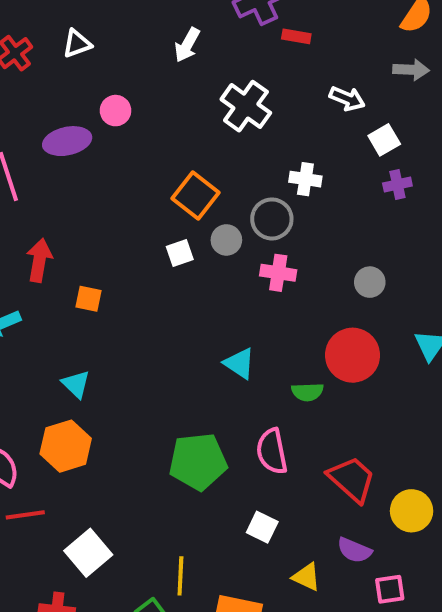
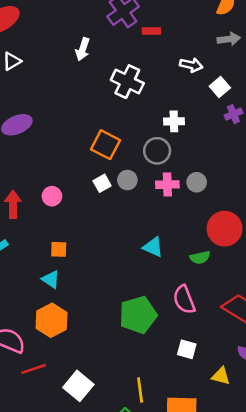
pink circle: (115, 111) -> (52, 196), moved
gray circle: (226, 240) -> (127, 180), moved
gray circle: (370, 282) -> (197, 182), moved
orange square: (88, 299) -> (59, 249), moved

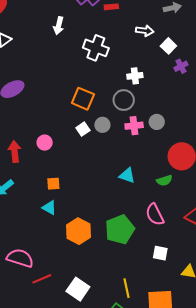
orange hexagon: (51, 320) -> (79, 231), moved

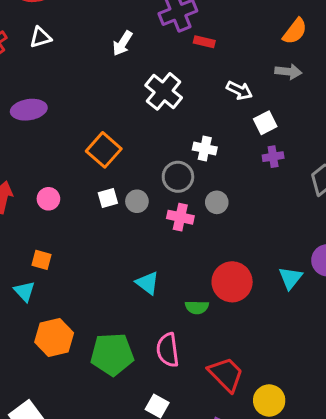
orange square: (83, 99) -> (104, 150), moved
gray circle: (157, 122) -> (217, 202), moved

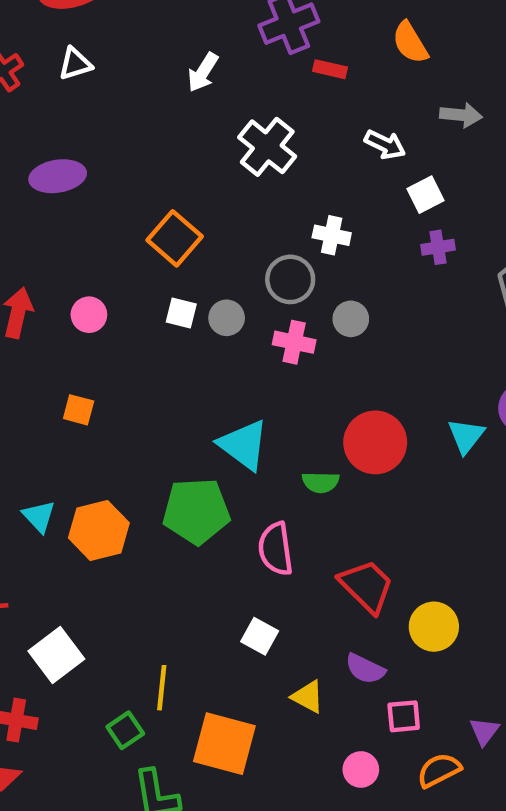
orange semicircle: (295, 31) -> (410, 43), moved, turned 112
white square: (108, 198) -> (181, 313), turned 30
cyan triangle: (147, 283) -> (244, 445), size x1.4
cyan triangle: (25, 291) -> (39, 516), moved
green pentagon: (112, 354) -> (196, 511), moved

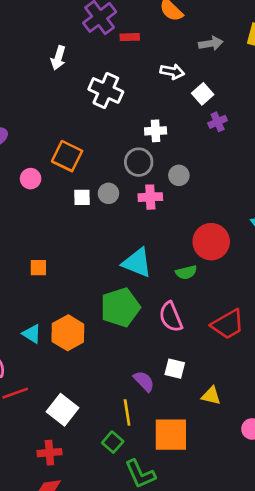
pink circle: (89, 315) -> (31, 179), moved
red trapezoid: (367, 586) -> (228, 324), turned 120
purple semicircle: (365, 669) -> (144, 381), moved, turned -145

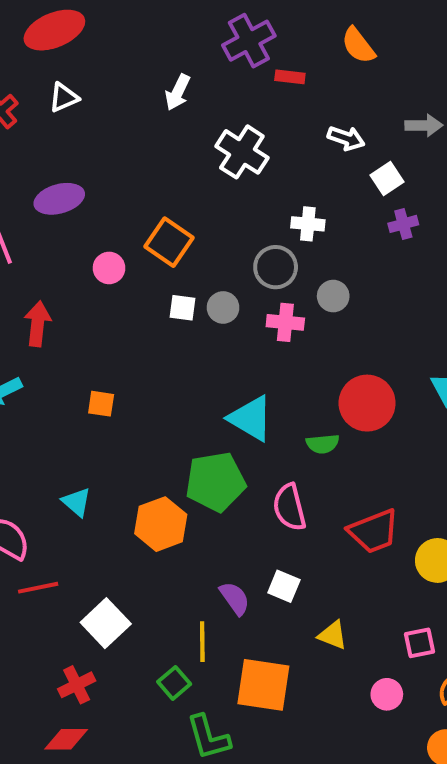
gray arrow: (211, 43) -> (424, 125), moved
orange hexagon: (68, 333) -> (161, 524), moved
red cross: (49, 453) -> (77, 685), turned -30

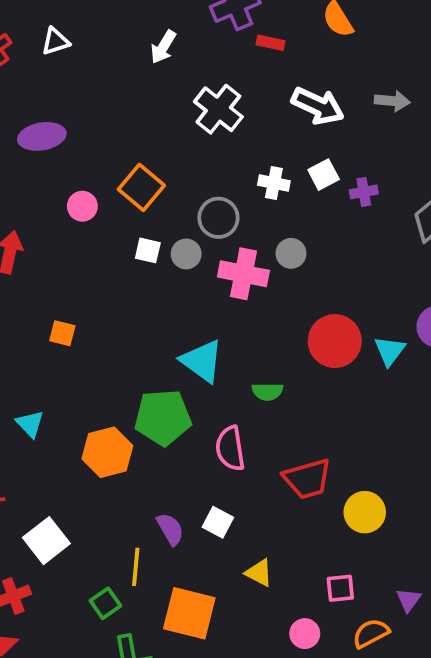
white arrow: (346, 138) -> (318, 106), size x1.5
white square: (387, 179) -> (324, 175), moved
gray circle: (276, 267) -> (218, 218), moved
pink cross: (285, 322) -> (243, 274), size x1.4
red circle: (367, 403) -> (335, 341), moved

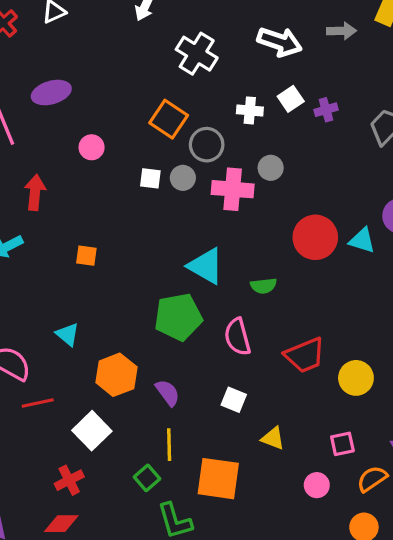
orange square: (141, 187) -> (169, 119), moved
cyan triangle: (390, 351) -> (362, 240), turned -44
orange hexagon: (107, 452) -> (116, 375), moved
purple semicircle: (170, 529) -> (168, 393), moved

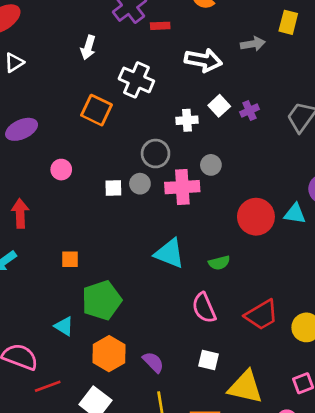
orange square: (169, 119) -> (97, 110), moved
green pentagon: (178, 317) -> (102, 300), moved
yellow triangle: (273, 438) -> (245, 387), size x1.8

